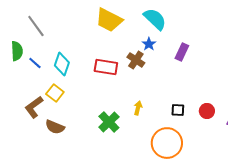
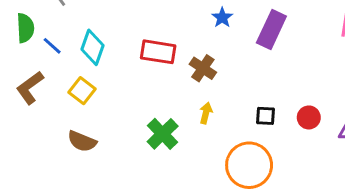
purple rectangle: (182, 52) -> (271, 29), size x1.4
brown cross: (136, 60) -> (203, 68), moved
brown L-shape: (34, 107) -> (30, 88), moved

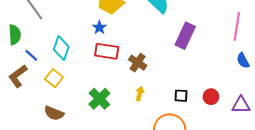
blue star: (222, 18) -> (99, 27), moved
blue line: (52, 46) -> (31, 55), moved
green cross: (163, 134) -> (99, 99), moved

